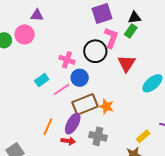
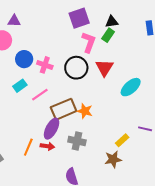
black circle: (95, 51) -> (76, 68), moved
blue circle: (80, 78) -> (24, 59), moved
orange line: (48, 127) -> (28, 147), moved

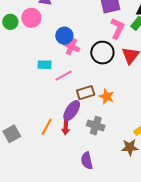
blue circle: (24, 59) -> (64, 36), moved
cyan rectangle: (20, 86) -> (44, 65), turned 32
brown rectangle: (64, 109) -> (86, 93), size x0.7
red arrow: (47, 146) -> (66, 128), turned 80

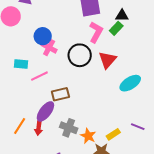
orange star: (107, 97) -> (88, 136), moved

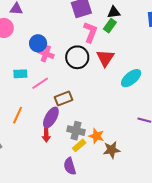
orange line: (20, 126) -> (18, 115), moved
yellow rectangle: (113, 134) -> (79, 145), moved

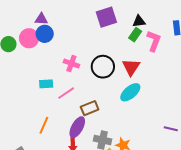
pink L-shape: (90, 32) -> (154, 41), moved
blue circle: (38, 43) -> (45, 34), moved
cyan ellipse: (131, 78) -> (130, 92), moved

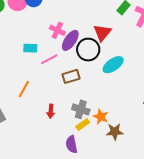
black circle: (103, 67) -> (88, 50), moved
red triangle: (131, 67) -> (102, 33), moved
purple ellipse: (77, 127) -> (70, 40), moved

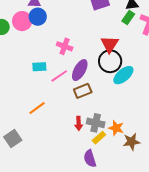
purple ellipse: (70, 40) -> (80, 70), moved
black circle: (88, 50) -> (110, 61), moved
orange line: (24, 89) -> (37, 108), turned 30
red arrow: (51, 111) -> (79, 123), moved

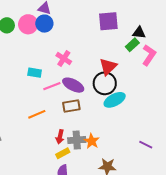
purple ellipse: (80, 70) -> (73, 85), turned 75
orange line: (37, 108) -> (37, 114), moved
gray cross: (96, 123) -> (77, 140), turned -30
orange star: (116, 128) -> (92, 141), moved
yellow rectangle: (99, 138) -> (63, 153), moved

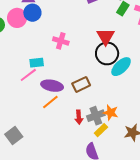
purple ellipse: (73, 85) -> (52, 86), moved
pink line: (52, 86) -> (28, 75), moved
yellow rectangle: (63, 153) -> (101, 130), moved

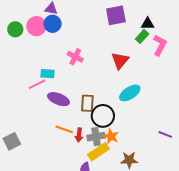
black circle: (107, 53) -> (103, 116), moved
brown rectangle: (81, 84) -> (87, 103), turned -72
orange line: (50, 102) -> (64, 129), moved, turned 48
yellow rectangle: (101, 130) -> (98, 152), size x1.5

